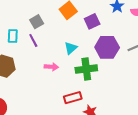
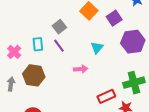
green cross: (86, 69) -> (134, 83), moved

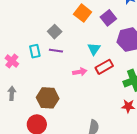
purple line: (59, 46) -> (56, 51), turned -40
brown hexagon: (34, 75) -> (48, 98), moved
red rectangle: (106, 96) -> (104, 67), moved

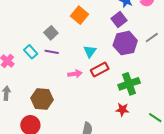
purple square: (108, 18) -> (119, 19), moved
cyan rectangle: (35, 51) -> (31, 52), turned -32

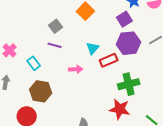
cyan rectangle: (31, 52) -> (34, 63), moved
red rectangle: (100, 70) -> (109, 60), moved
red star: (122, 110) -> (120, 109), size x1.5

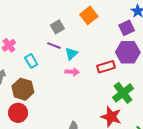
cyan triangle: (93, 48) -> (71, 54), moved
green cross: (129, 84) -> (123, 93), turned -30
brown hexagon: (41, 91) -> (23, 89), moved

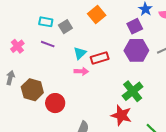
purple line: (54, 46) -> (48, 44), moved
cyan rectangle: (31, 61) -> (46, 22), moved, turned -48
red rectangle: (106, 67) -> (100, 58), moved
red circle: (18, 113) -> (55, 103), moved

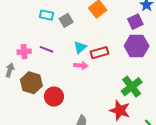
purple line: (48, 44) -> (46, 49), moved
pink cross: (17, 46) -> (24, 52), moved, turned 32

